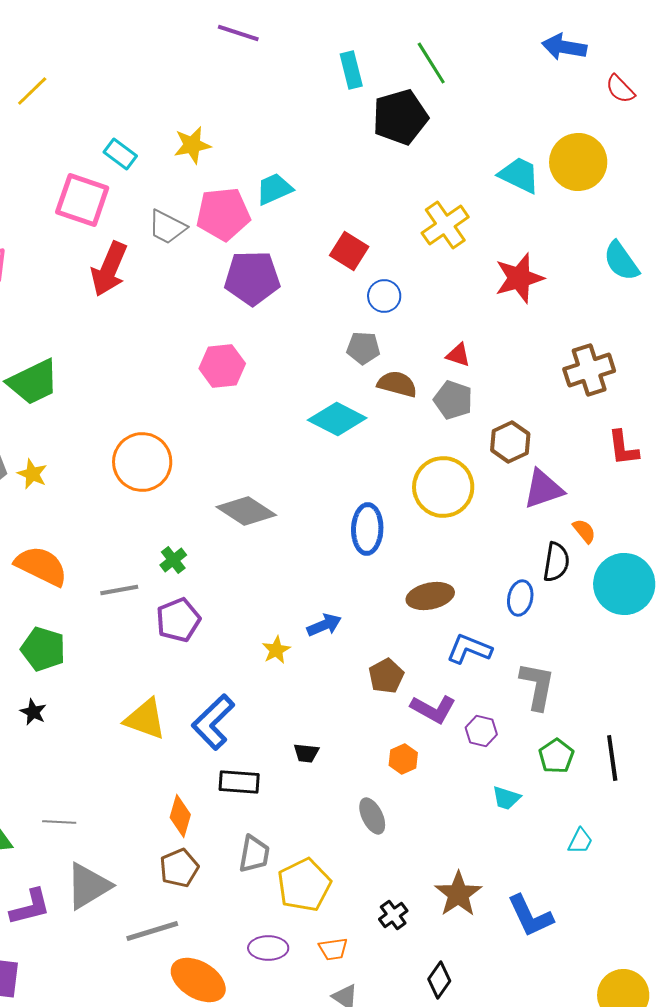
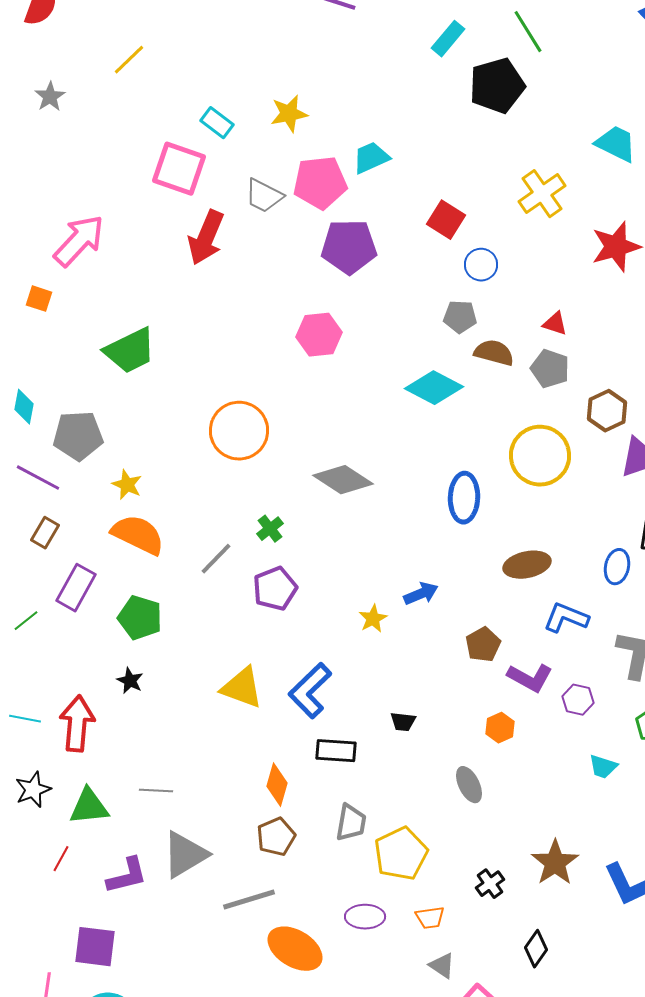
cyan rectangle: (351, 70) -> (448, 39), turned 54
yellow star: (32, 474) -> (127, 485), moved
gray line: (119, 590) -> (216, 559), turned -36

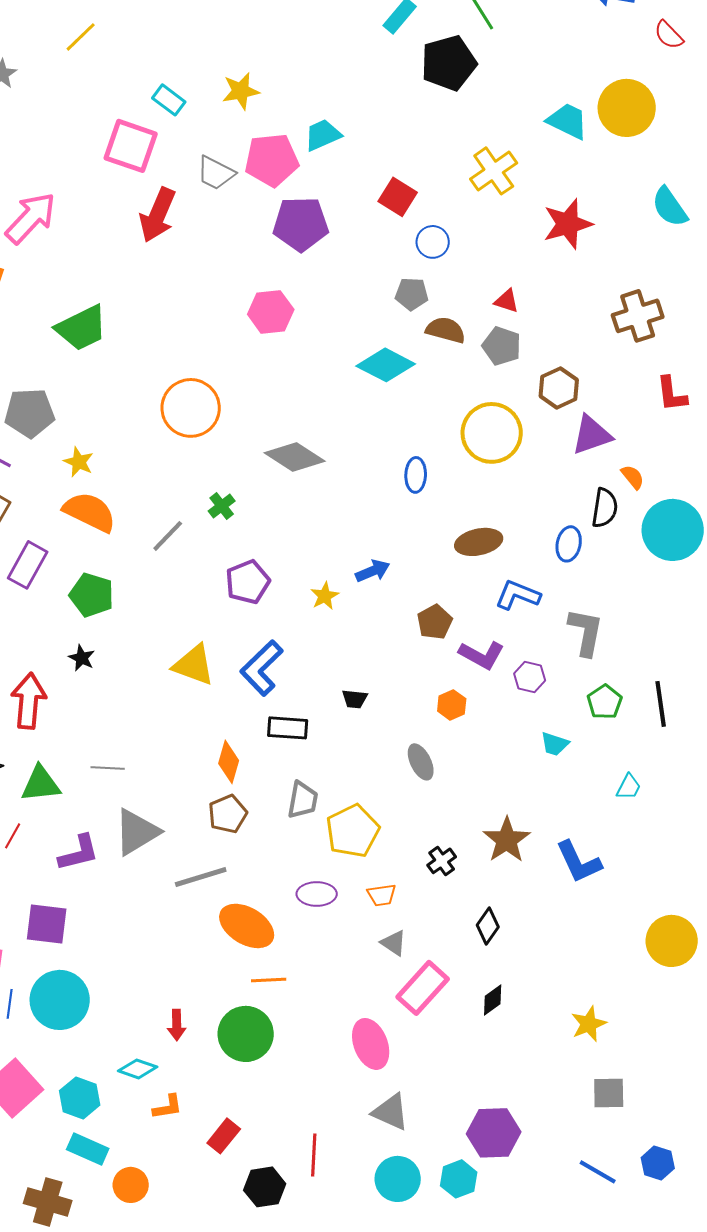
blue ellipse: (464, 498) -> (416, 475), size x0.7
purple pentagon: (275, 589) -> (248, 582), moved

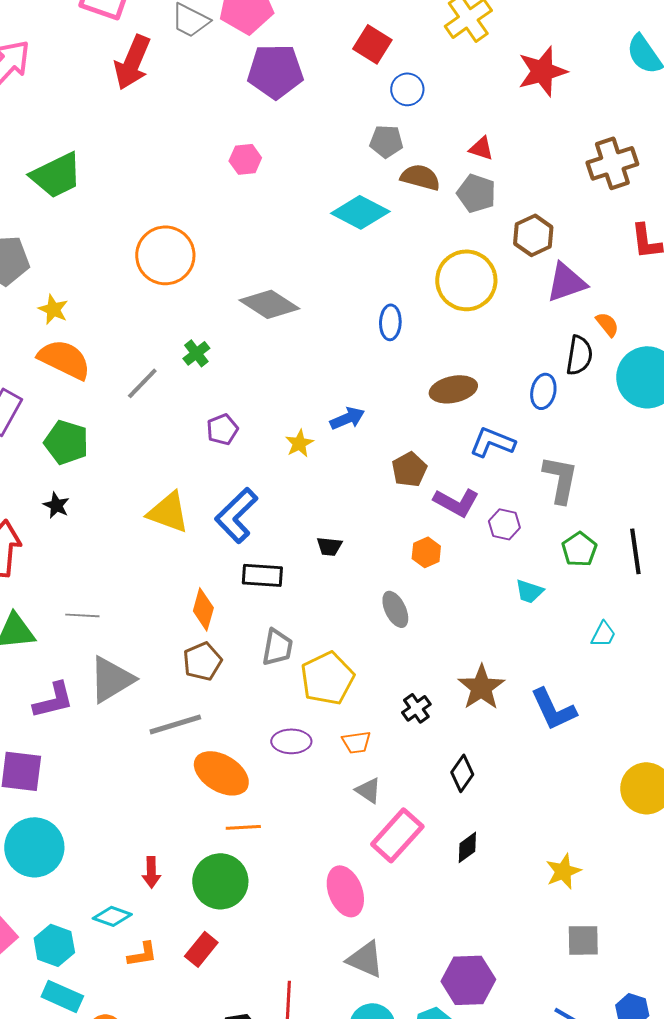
pink hexagon: (271, 312) -> (245, 159), size x0.7
purple pentagon: (248, 582) -> (222, 429), size x0.7
red rectangle: (224, 1136) -> (201, 949), moved

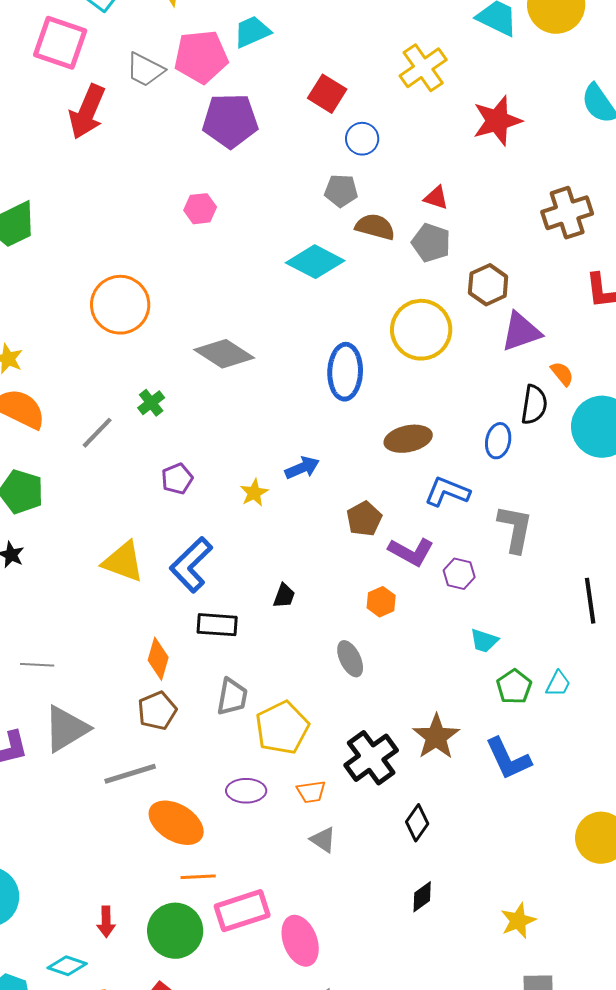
blue ellipse: (390, 322) -> (345, 372), size x1.6
black trapezoid: (329, 546) -> (284, 596), turned -76
green pentagon: (579, 549) -> (514, 687), moved
black cross: (416, 708) -> (371, 758), size x1.8
pink rectangle: (397, 835) -> (242, 911), moved, turned 30

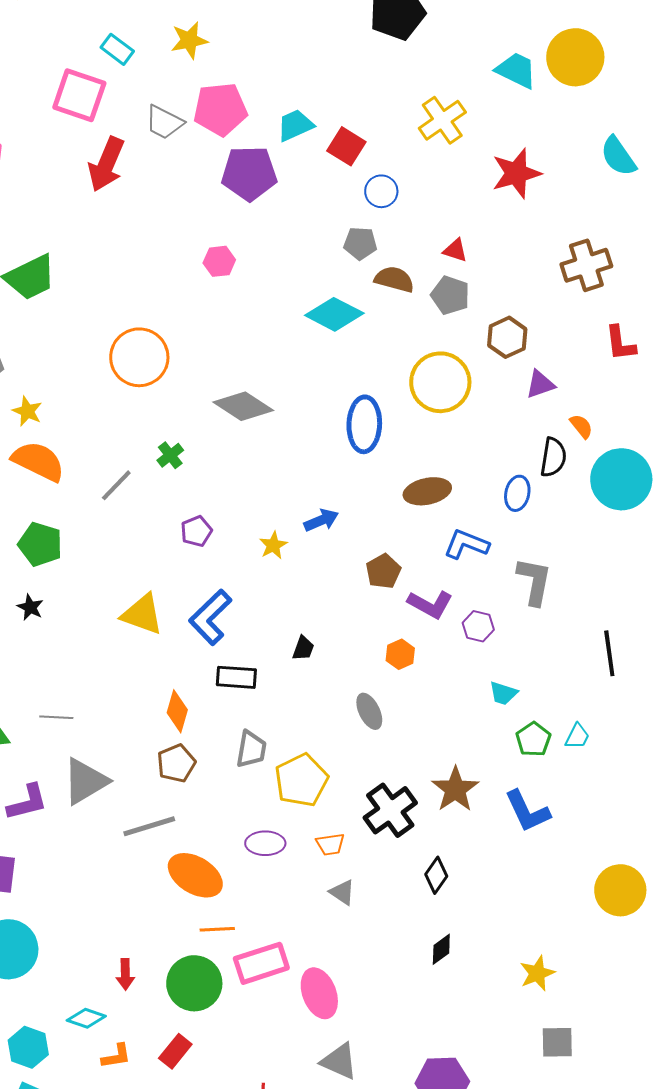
cyan trapezoid: (252, 32) -> (295, 125), moved
purple triangle: (521, 332) -> (540, 384), size x0.7

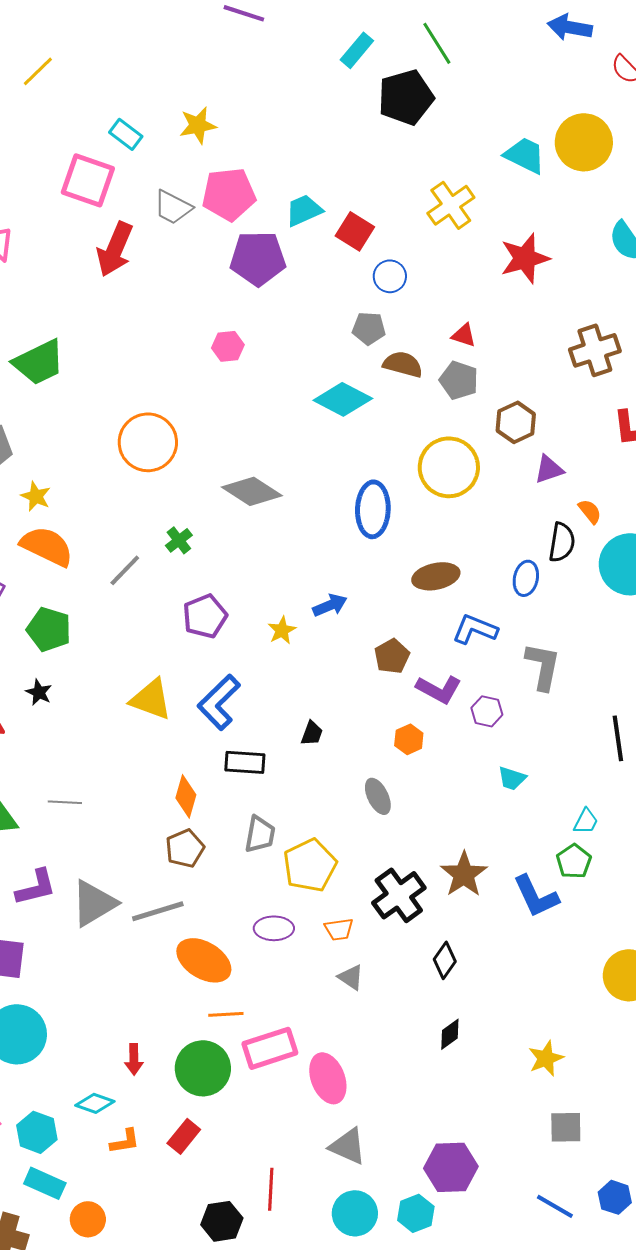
purple pentagon: (196, 531) -> (205, 616), size x1.4
green pentagon: (533, 739) -> (574, 861), moved
gray triangle: (85, 781) -> (94, 903), moved

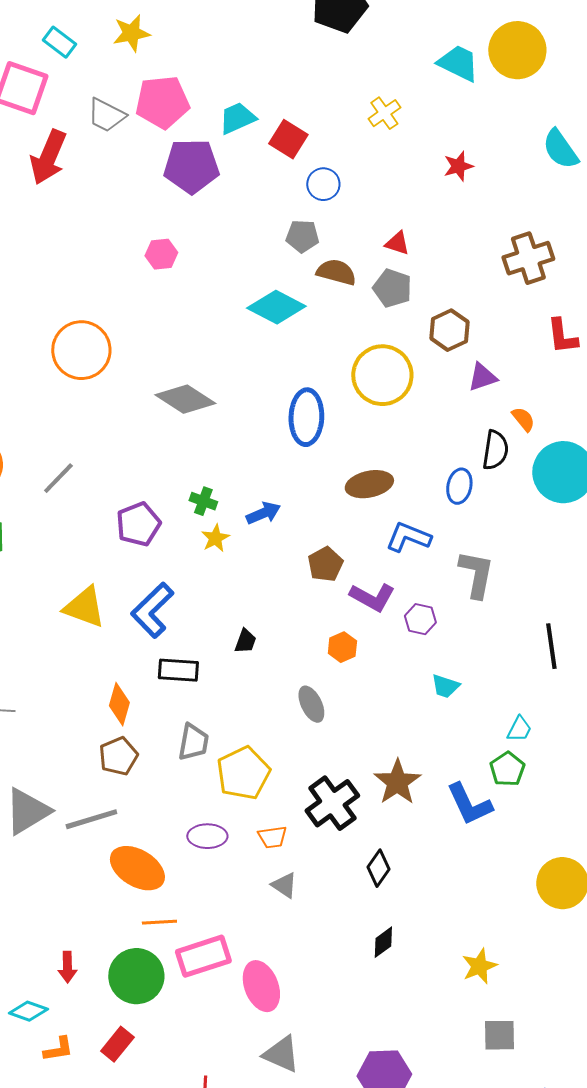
yellow cross: (451, 205) -> (384, 113), size x0.7
red star: (525, 258) -> (458, 166), size x0.6
green cross: (179, 540) -> (203, 501), moved, turned -32

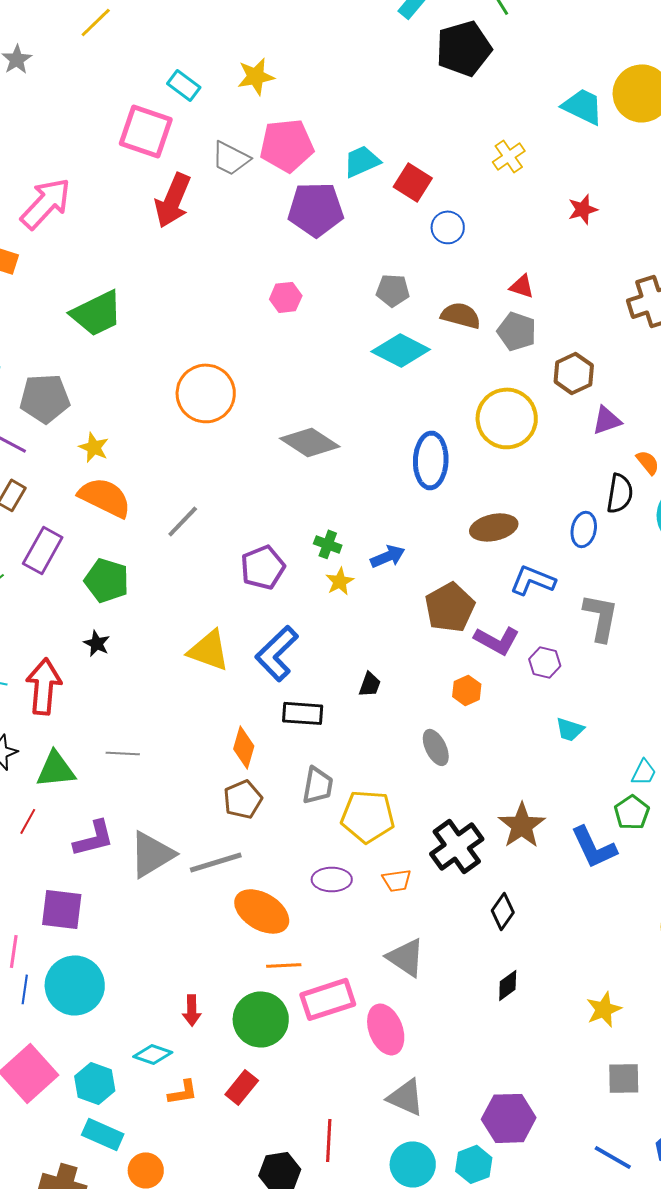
gray pentagon: (302, 236) -> (393, 290), moved
brown pentagon: (325, 564) -> (450, 607), size x1.4
yellow pentagon: (243, 773) -> (368, 816), turned 30
gray triangle: (284, 885) -> (406, 957), moved, size x1.5

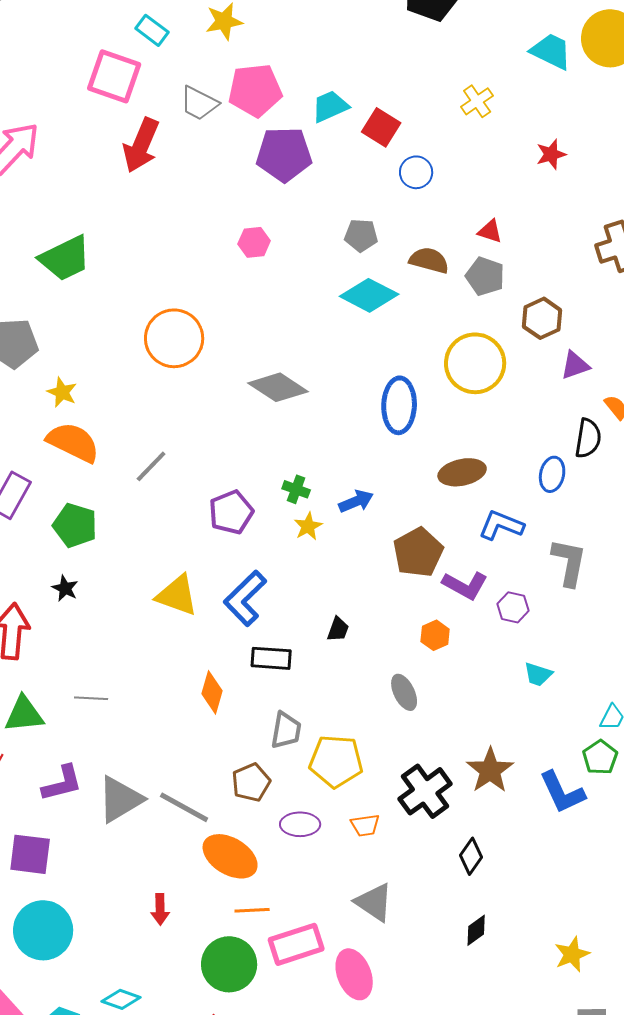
brown pentagon: (243, 799) -> (251, 782), moved
gray line: (216, 862) -> (184, 807), turned 46
red arrow: (192, 1010) -> (160, 909), moved

